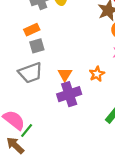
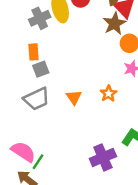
orange rectangle: (32, 30) -> (33, 52), turned -64
purple cross: (69, 94) -> (103, 157), moved

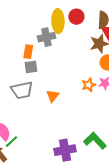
gray cross: (40, 18) -> (47, 37), moved
orange star: (109, 94) -> (89, 85), moved

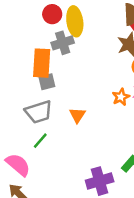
red circle: (76, 17) -> (52, 14), moved
orange rectangle: (28, 52) -> (42, 63), size x1.6
green line: (12, 142) -> (40, 141), moved

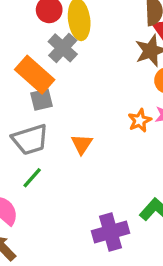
gray cross: (63, 43) -> (63, 48), turned -30
orange rectangle: (42, 63) -> (35, 75), turned -52

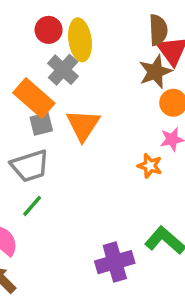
orange star: (140, 120) -> (150, 166), moved, turned -30
orange triangle: (82, 144) -> (83, 125), moved, size x1.5

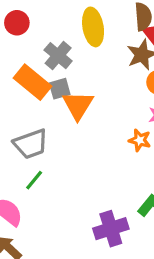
red circle: (49, 30) -> (17, 23), moved
yellow ellipse: (80, 40) -> (93, 27), moved
gray square: (41, 124) -> (60, 89), moved

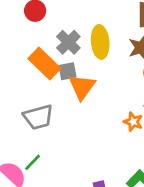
yellow ellipse: (93, 27) -> (100, 42), moved
green line: (34, 180) -> (33, 162), moved

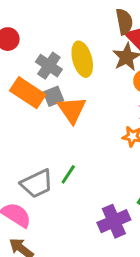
gray trapezoid: (38, 117) -> (37, 184), moved
green line: (33, 162) -> (68, 174), moved

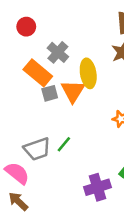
yellow ellipse: (82, 59) -> (88, 73), moved
gray square: (54, 96) -> (50, 93), moved

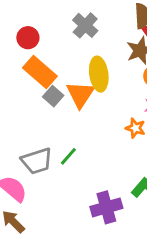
red circle: (26, 27) -> (28, 38), moved
gray cross: (58, 52) -> (85, 25), moved
gray square: (50, 93) -> (53, 96), turned -35

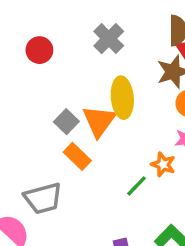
orange rectangle: (40, 72) -> (77, 156), moved, size x0.7
green line: (68, 156) -> (137, 186), moved

